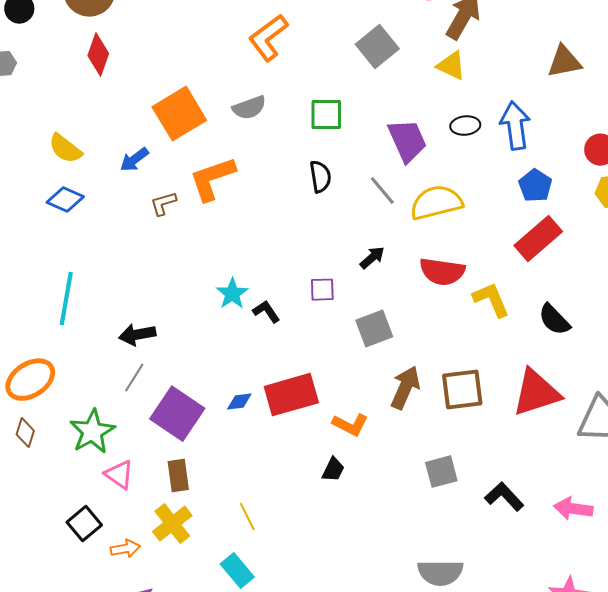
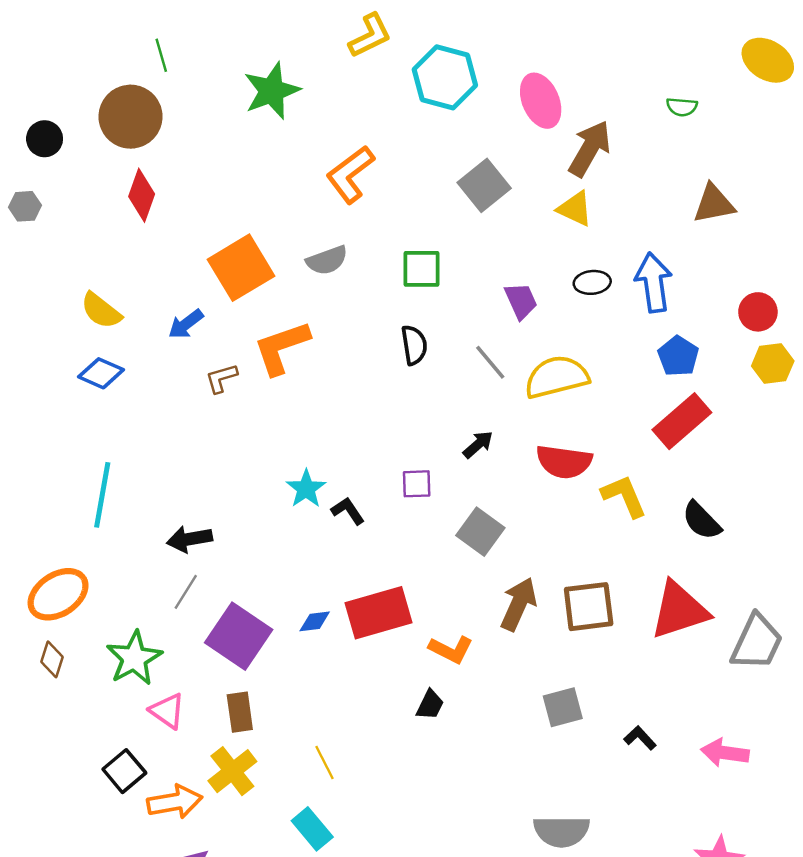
purple trapezoid: (407, 141) -> (521, 301), size x0.7
gray square: (374, 329) -> (480, 532), turned -33
black L-shape: (504, 497) -> (640, 738), size x0.7
orange arrow: (125, 549) -> (175, 802), size x1.5

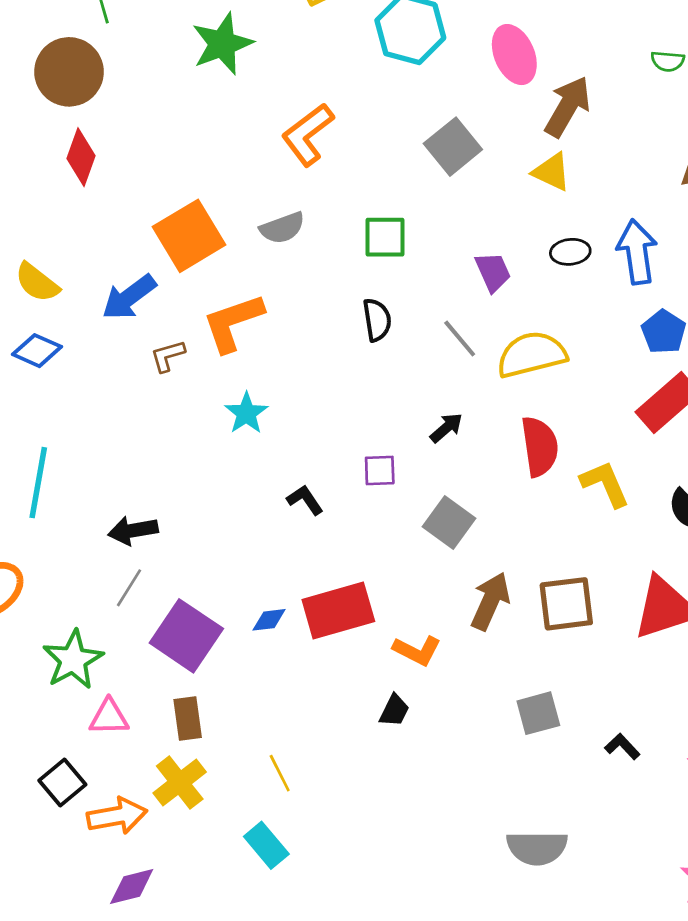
blue arrow: (186, 324) -> (129, 297), size x1.4
red semicircle: (564, 462) -> (540, 447), turned -106
cyan star: (306, 489) -> (246, 413), moved
pink triangle: (167, 711) -> (109, 717), turned -36

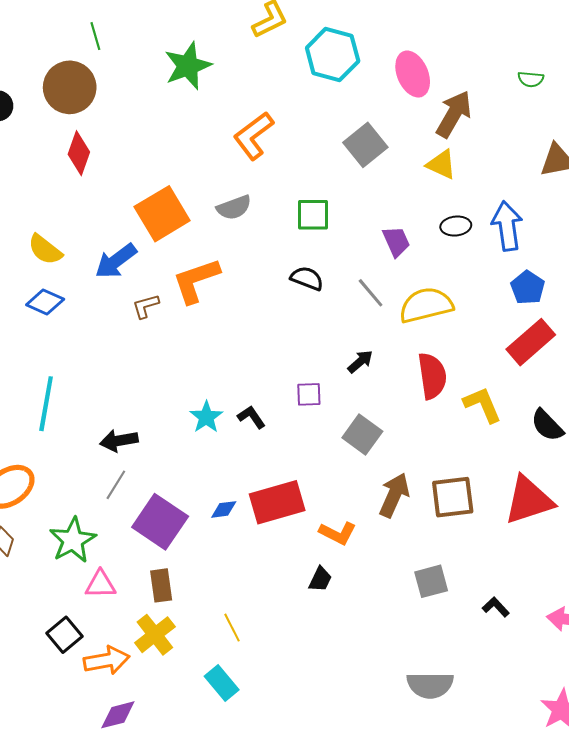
black semicircle: (377, 320) -> (307, 278), turned -60
cyan star: (246, 413) -> (206, 417), moved

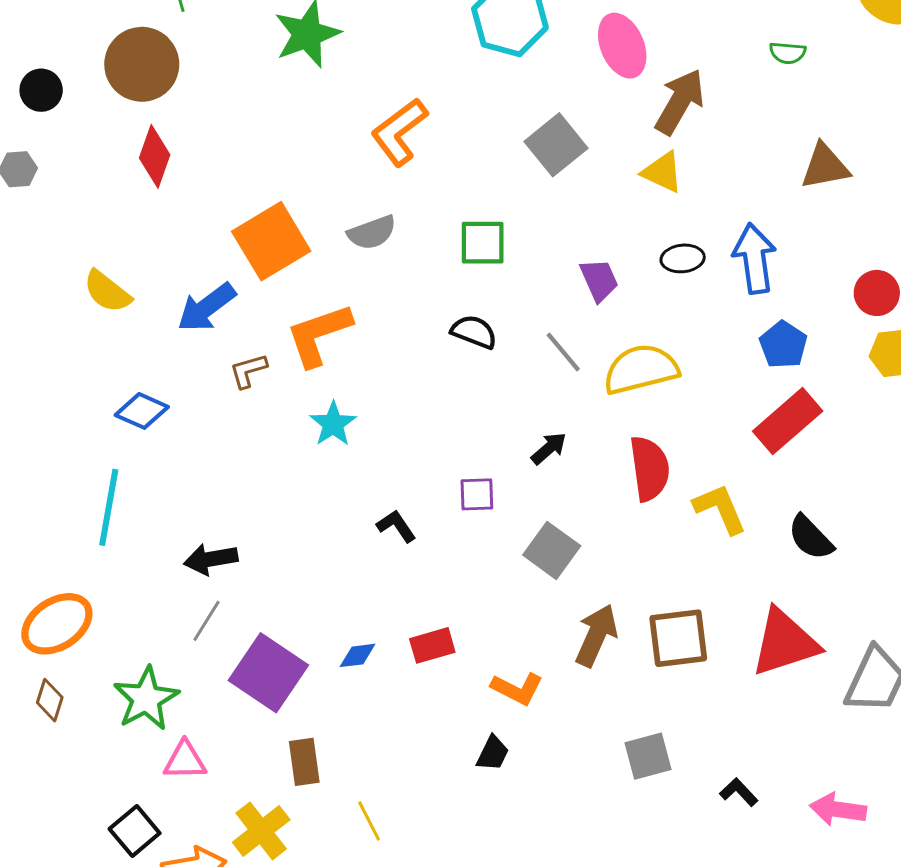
blue diamond: (45, 302) -> (142, 411), moved
cyan star: (206, 417) -> (333, 424), moved
red rectangle: (277, 502) -> (432, 645), size x0.6
brown rectangle: (161, 585) -> (304, 762), moved

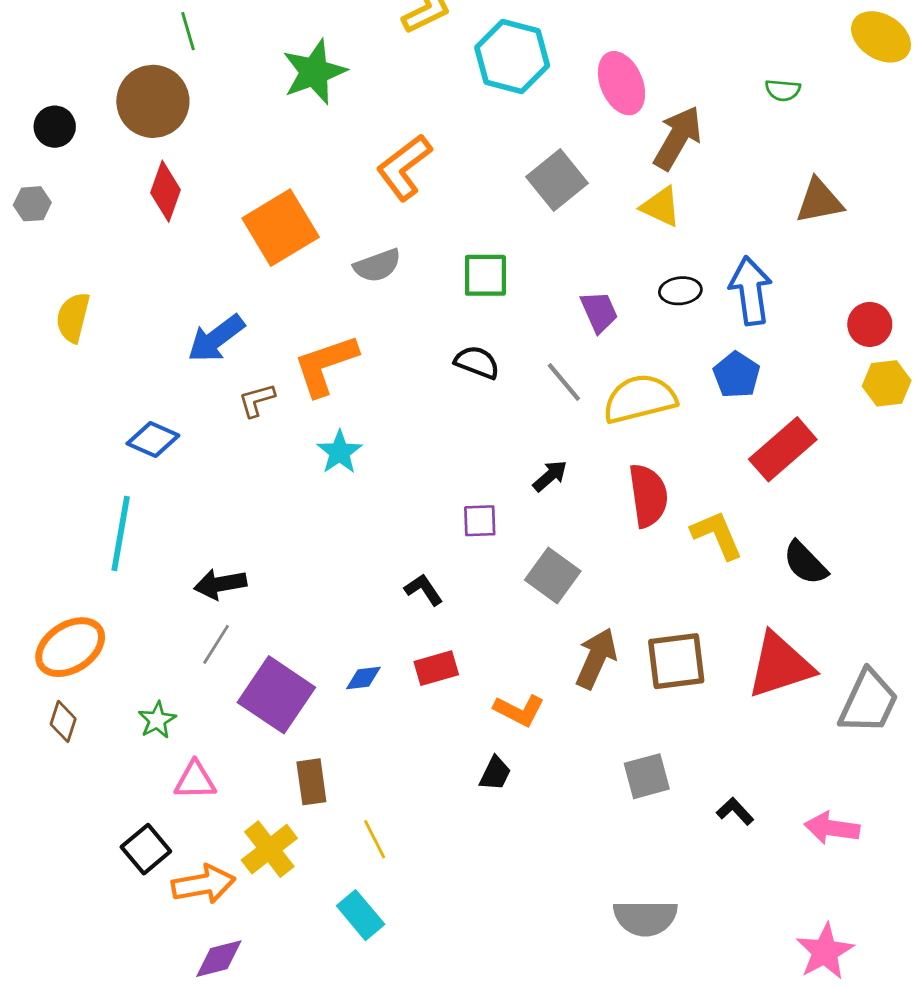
orange square: (271, 241) -> (281, 228), moved
yellow semicircle: (107, 292) -> (73, 317), moved, turned 66
blue pentagon: (783, 345) -> (737, 375), moved
black L-shape: (396, 526) -> (424, 590), moved
green star: (146, 699) -> (157, 720), size x0.6

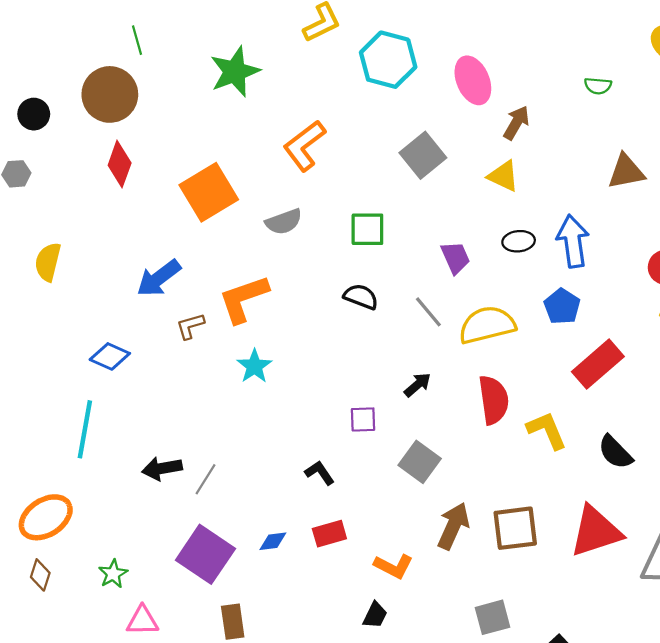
brown arrow: (678, 138) -> (516, 123), size x0.7
gray line: (216, 644) -> (205, 479), moved

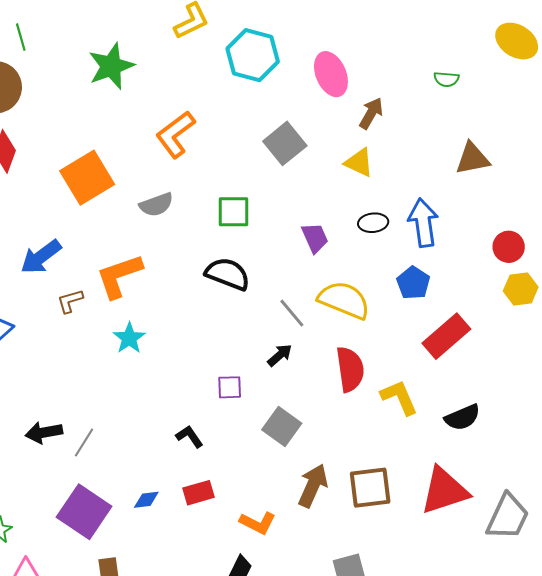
black semicircle: (361, 297) -> (228, 274), size x1.4
gray line: (428, 312) -> (292, 313), moved
yellow semicircle: (487, 325) -> (344, 300), turned 36
black semicircle: (615, 452) -> (462, 417), turned -69

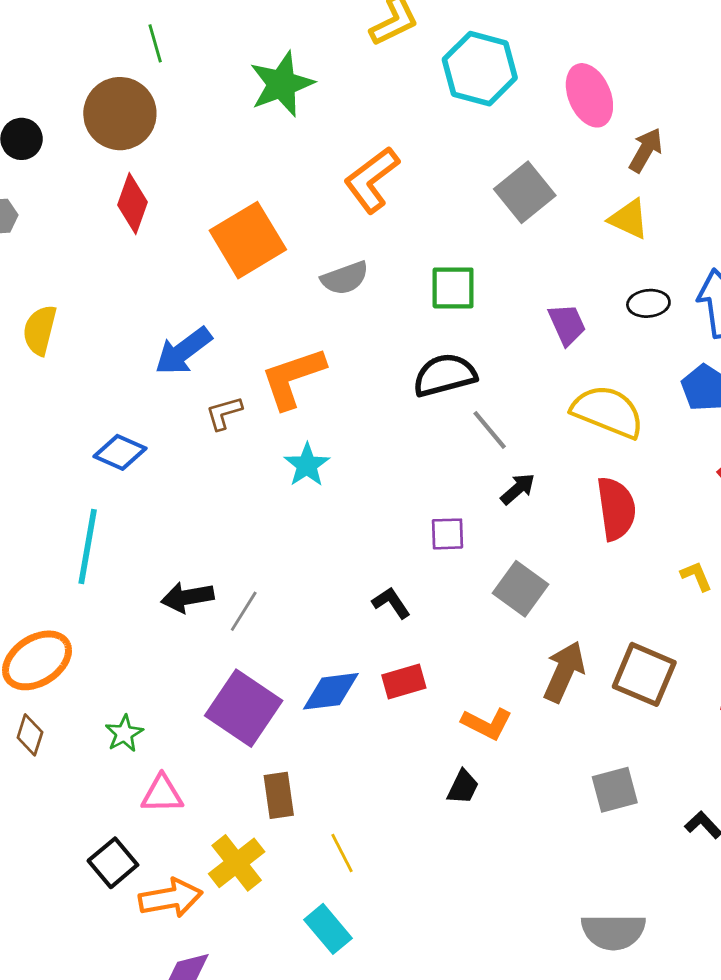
black semicircle: (228, 274) -> (445, 375), turned -36
gray line: (292, 313) -> (490, 430), moved
yellow L-shape: (399, 397) -> (696, 576), moved, size x0.6
brown square: (370, 488) -> (644, 674), turned 30
blue diamond: (146, 500) -> (331, 691), size x1.6

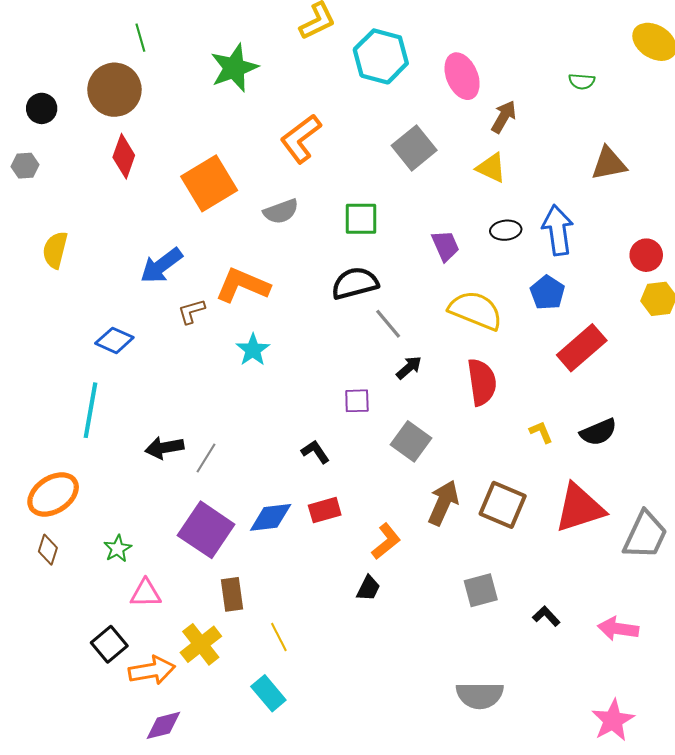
orange L-shape: (293, 378) -> (242, 285), turned 42
orange L-shape: (487, 724) -> (386, 541), turned -66

